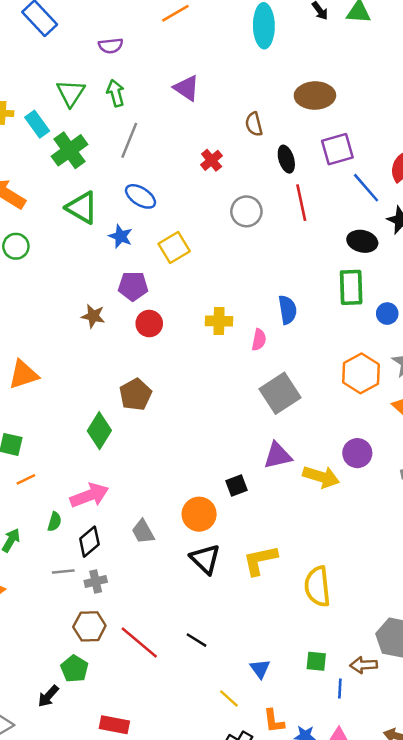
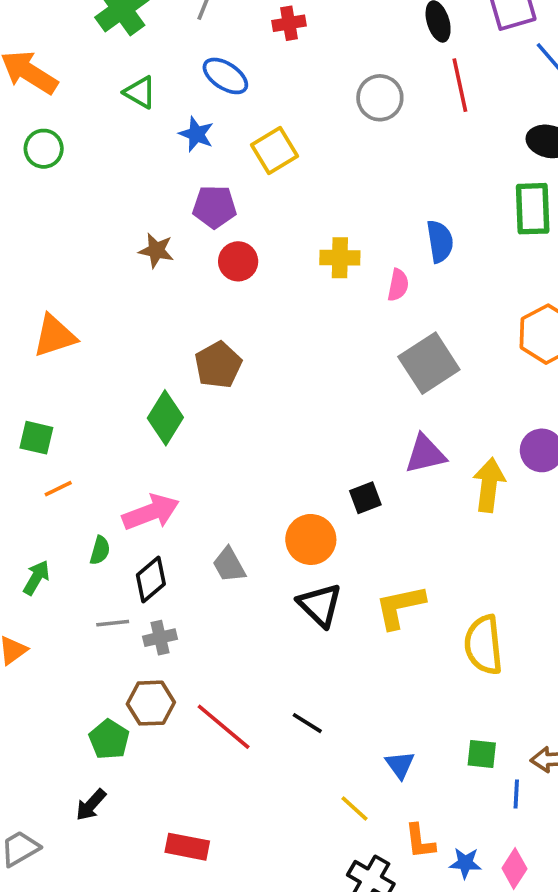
red cross: (212, 160) -> (289, 23), moved, turned 30
green triangle: (82, 208) -> (140, 92), size x0.7
yellow arrow: (321, 477) -> (489, 485), turned -100
green pentagon: (74, 669) -> (109, 739), moved

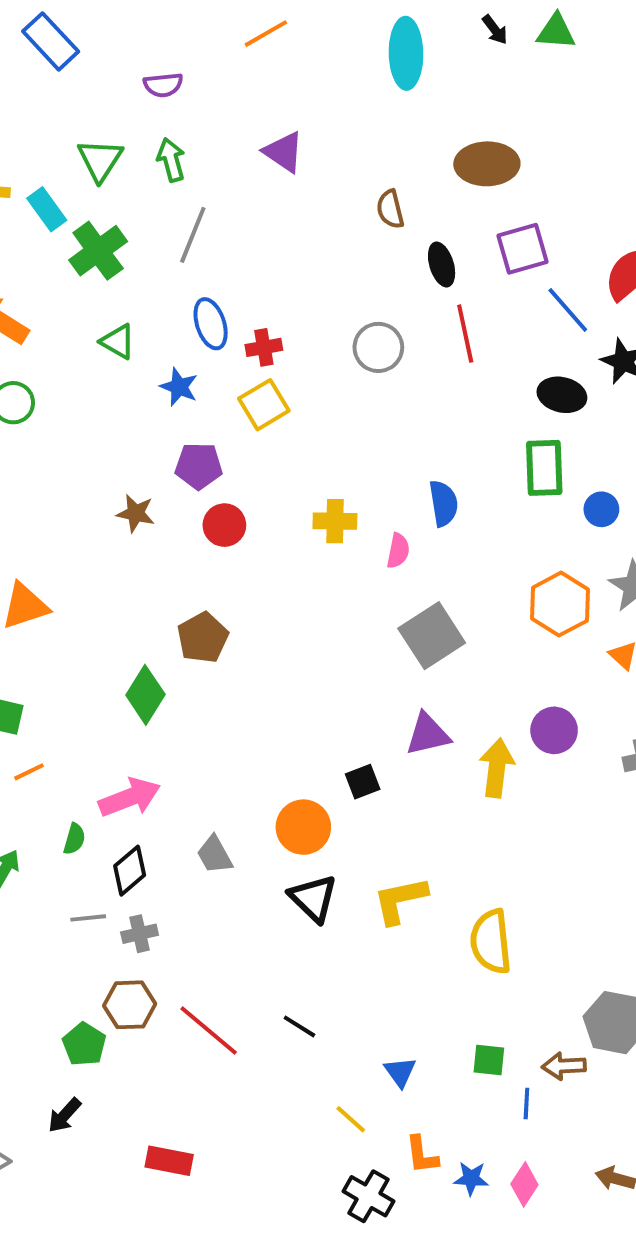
red cross: (289, 23) -> (264, 347), moved
blue ellipse: (225, 76) -> (211, 324), turned 39

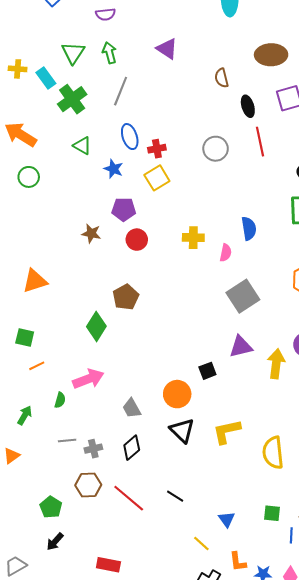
black diamond: (130, 871) -> (132, 448), moved
green pentagon: (84, 1044) -> (51, 507), moved

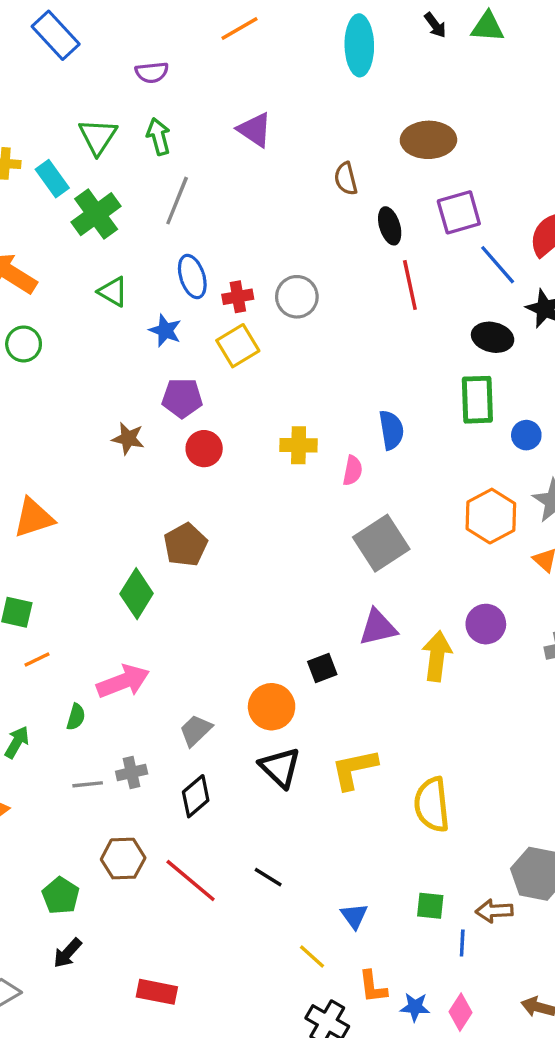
gray circle: (216, 149) -> (297, 297), moved
gray trapezoid: (132, 408) -> (196, 730), turned 75
gray cross: (93, 449) -> (132, 773), moved

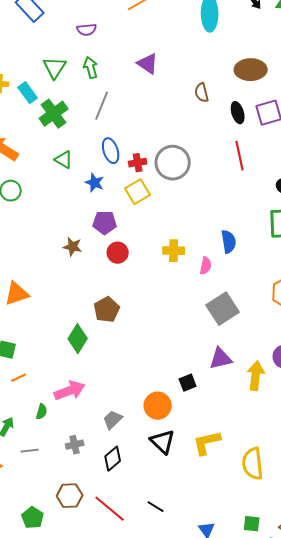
black ellipse: (390, 226) -> (238, 113), moved
gray circle: (297, 297) -> (173, 163), size x1.4
gray line: (88, 784) -> (30, 451), moved

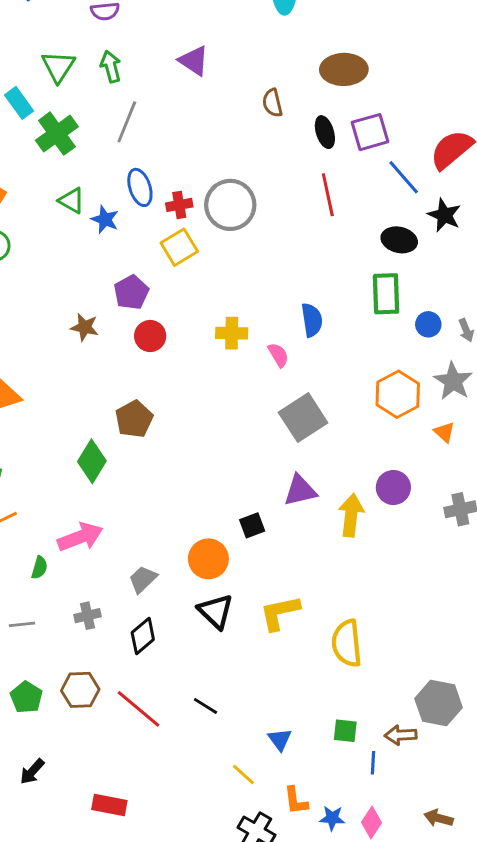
blue star: (95, 183) -> (105, 219), moved
purple pentagon: (105, 223) -> (131, 292), turned -30
pink semicircle: (206, 266) -> (278, 355), turned -42
green pentagon: (33, 518) -> (26, 697), moved

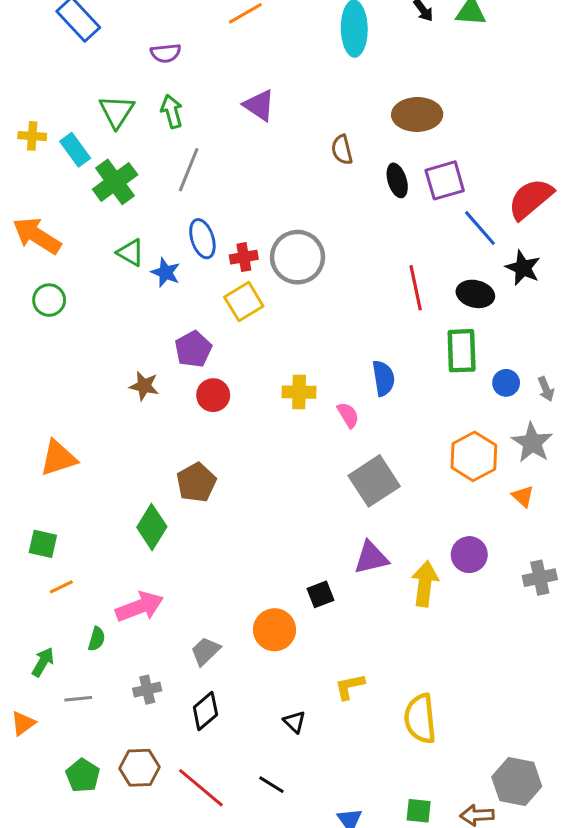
red line: (328, 195) -> (416, 288), moved
black triangle: (216, 611) -> (294, 722), moved, size x0.6
yellow L-shape: (280, 613) -> (350, 686), size x0.7

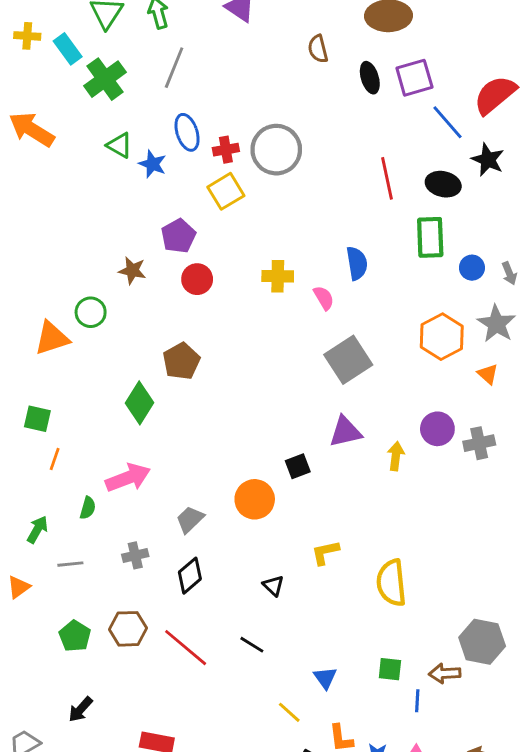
green circle: (49, 300) -> (91, 312), moved
gray cross: (540, 578) -> (479, 443), moved
yellow arrow: (425, 584) -> (396, 456), size x0.7
orange line: (61, 587) -> (55, 459), turned -45

